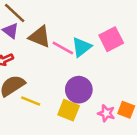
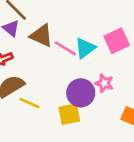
yellow square: (69, 110) -> (69, 114), turned -35
pink star: (106, 113) -> (104, 83), moved

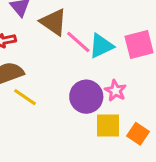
yellow square: (69, 114) -> (108, 125), moved

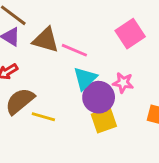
cyan triangle: (101, 46) -> (85, 78), moved
yellow square: (108, 125) -> (104, 120), moved

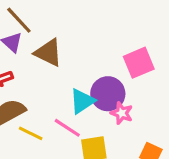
pink line: (74, 50) -> (67, 128), moved
purple circle: (99, 97) -> (108, 94), moved

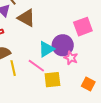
yellow line: (31, 133) -> (13, 68), turned 49

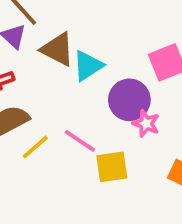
cyan triangle: (46, 49) -> (88, 66), moved
yellow line: (13, 68) -> (35, 147), turned 63

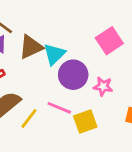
brown triangle: (58, 49) -> (31, 47), turned -40
purple circle: (129, 100) -> (73, 75), moved

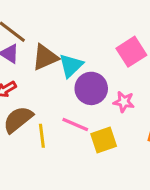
yellow line: (29, 118) -> (42, 136), turned -45

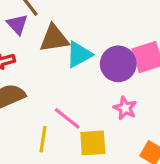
purple circle: (91, 88) -> (118, 64), moved
yellow line: (42, 136) -> (43, 139), moved

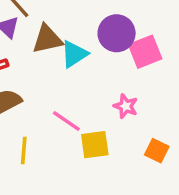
purple circle: (118, 64) -> (117, 33), moved
yellow line: (43, 139) -> (24, 150), moved

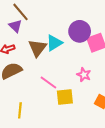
brown triangle: (47, 39) -> (37, 48), moved, turned -42
yellow line: (24, 150) -> (20, 110), moved

